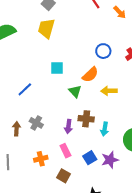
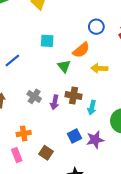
gray cross: (36, 123) -> (34, 96), moved
pink rectangle: (65, 151) -> (17, 155), moved

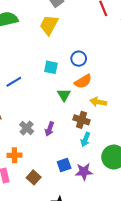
blue circle: (96, 27) -> (79, 59), moved
gray cross: (34, 96) -> (27, 128), moved
brown cross: (74, 96) -> (82, 120), moved

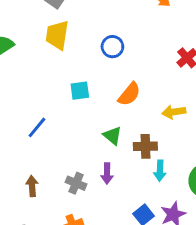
blue circle: (79, 59) -> (112, 47), moved
green triangle: (64, 95) -> (113, 136), moved
yellow arrow: (98, 102) -> (174, 112), moved

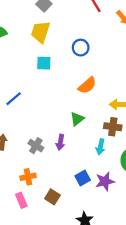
cyan square: (80, 91) -> (44, 63), moved
green triangle: (113, 136) -> (77, 119), moved, turned 32
brown cross: (145, 146) -> (113, 127), moved

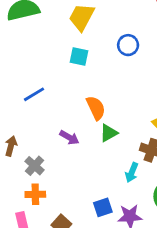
orange semicircle: (87, 85) -> (96, 108), moved, turned -84
purple arrow: (60, 142) -> (69, 137), moved, turned -80
gray cross: (36, 146) -> (35, 166), moved

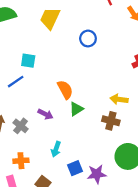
cyan square: (79, 57) -> (28, 61), moved
gray cross: (35, 166) -> (21, 126), moved
cyan arrow: (132, 172) -> (56, 149), moved

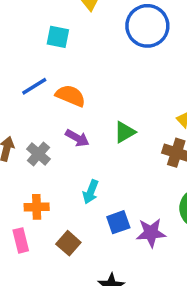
blue circle: (88, 39) -> (147, 26), size x1.6
cyan square: (28, 61) -> (58, 37), moved
orange semicircle: (65, 90) -> (70, 96), moved, turned -42

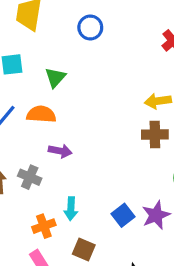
blue circle: (147, 26) -> (90, 27), size x0.6
green triangle: (125, 132) -> (55, 78), moved
cyan arrow: (91, 192) -> (71, 209), moved

